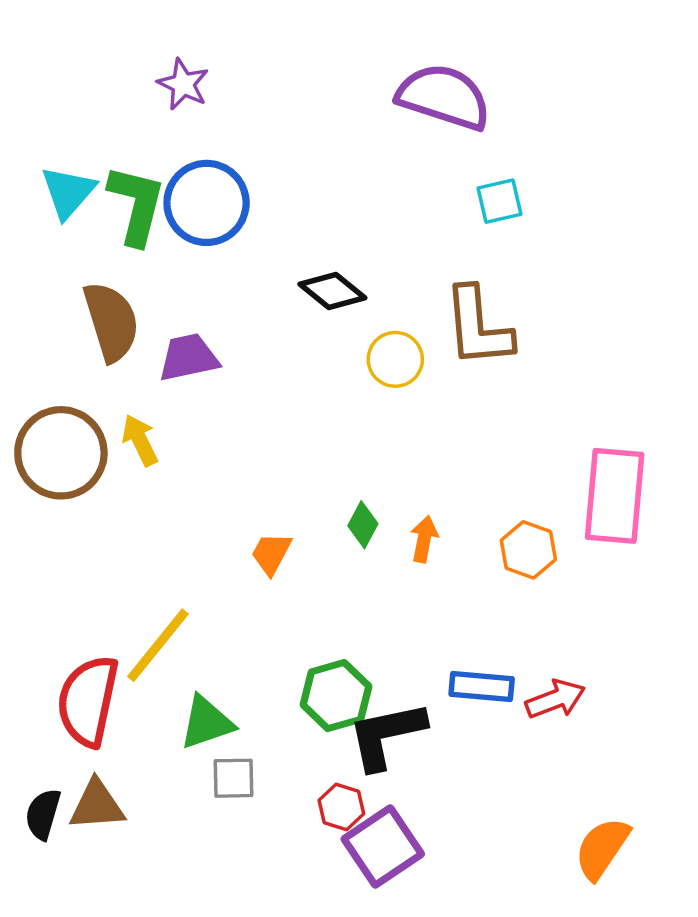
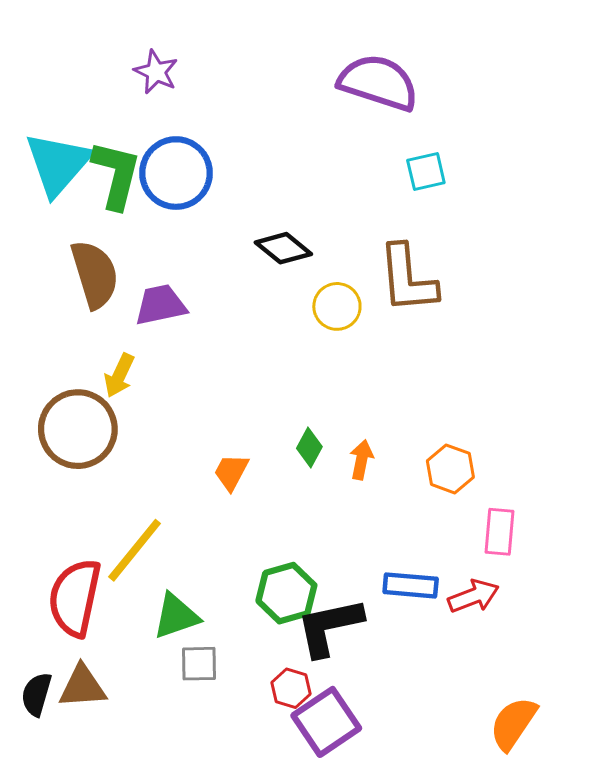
cyan triangle: (68, 192) -> (58, 164), size x1.4
yellow arrow: (140, 440) -> (119, 375), turned -129
brown circle: (61, 453) -> (78, 429), moved
pink rectangle: (615, 496) -> (499, 532), moved, size x0.6

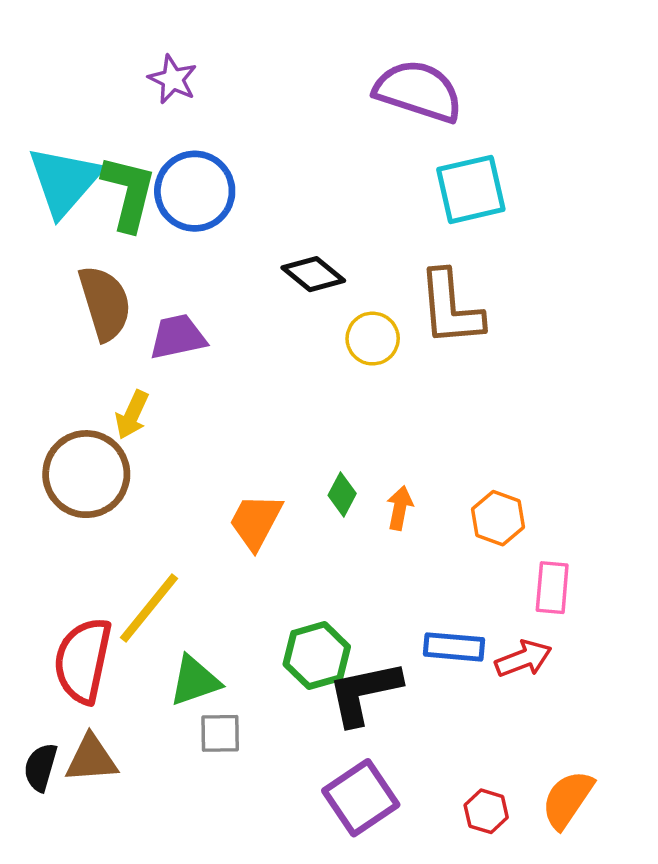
cyan square: (426, 172) -> (471, 189), size x1.6
orange trapezoid: (231, 472) -> (256, 522), size x1.4
red hexagon: (291, 688) -> (486, 811), moved

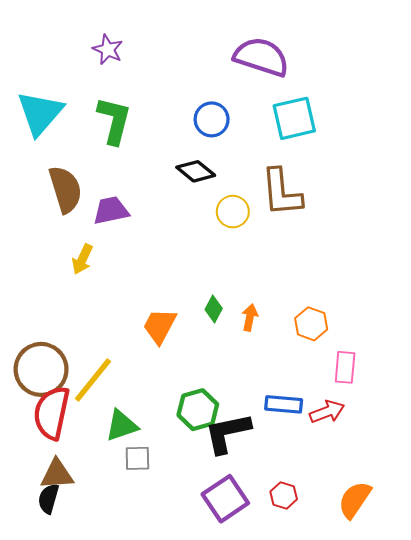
blue circle: (195, 191) -> (212, 119), moved, size x0.7
green L-shape: (129, 193) -> (114, 120), moved
brown circle: (86, 474) -> (41, 369), moved
black semicircle: (41, 767) -> (48, 499), moved
red hexagon: (486, 811) -> (284, 495), moved

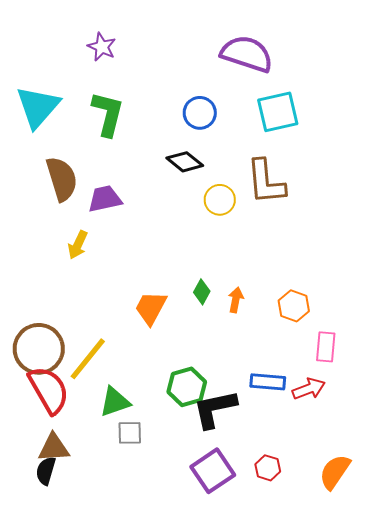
red semicircle: (52, 413) -> (49, 390), turned 138

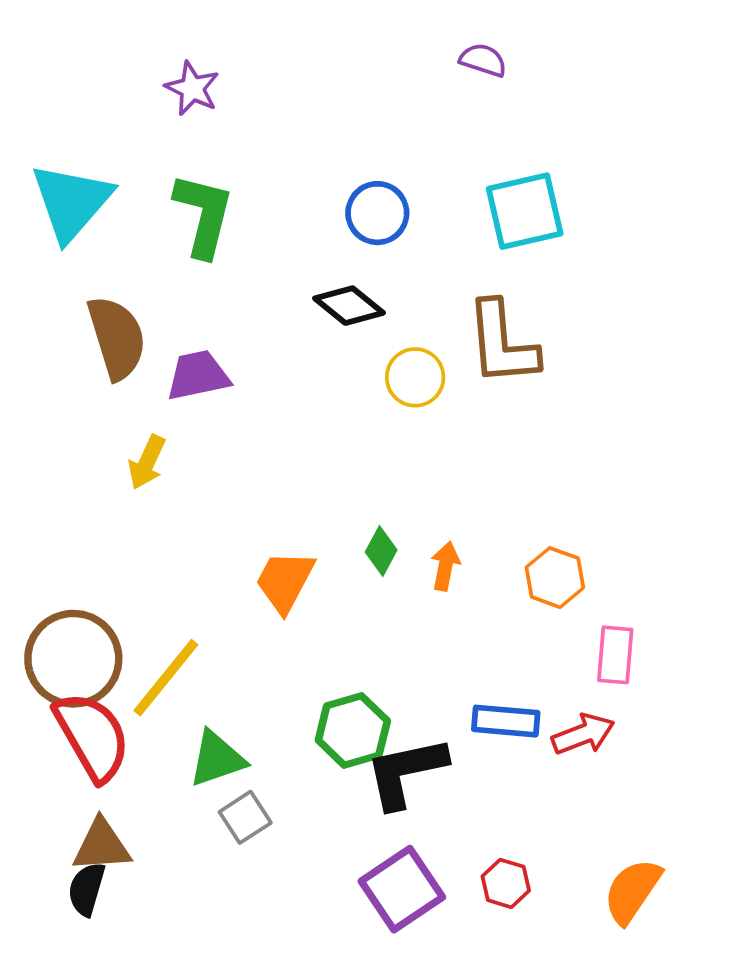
purple semicircle: (247, 54) -> (483, 60), moved, size x0.5
gray square: (130, 433) -> (245, 817), turned -32

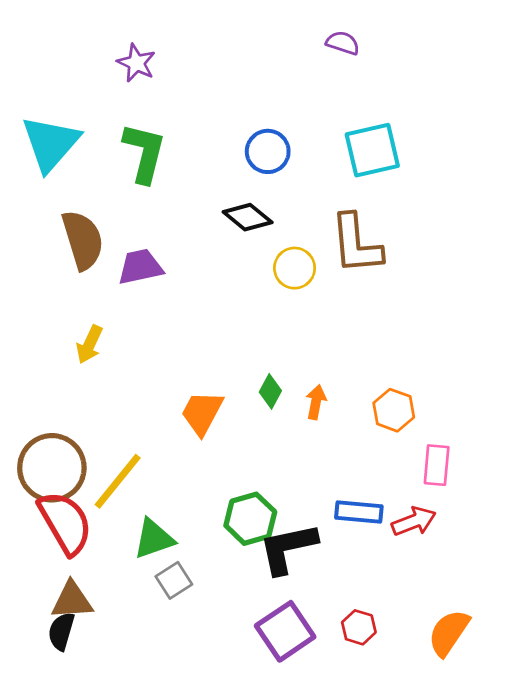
yellow arrow: (147, 462) -> (89, 344), moved

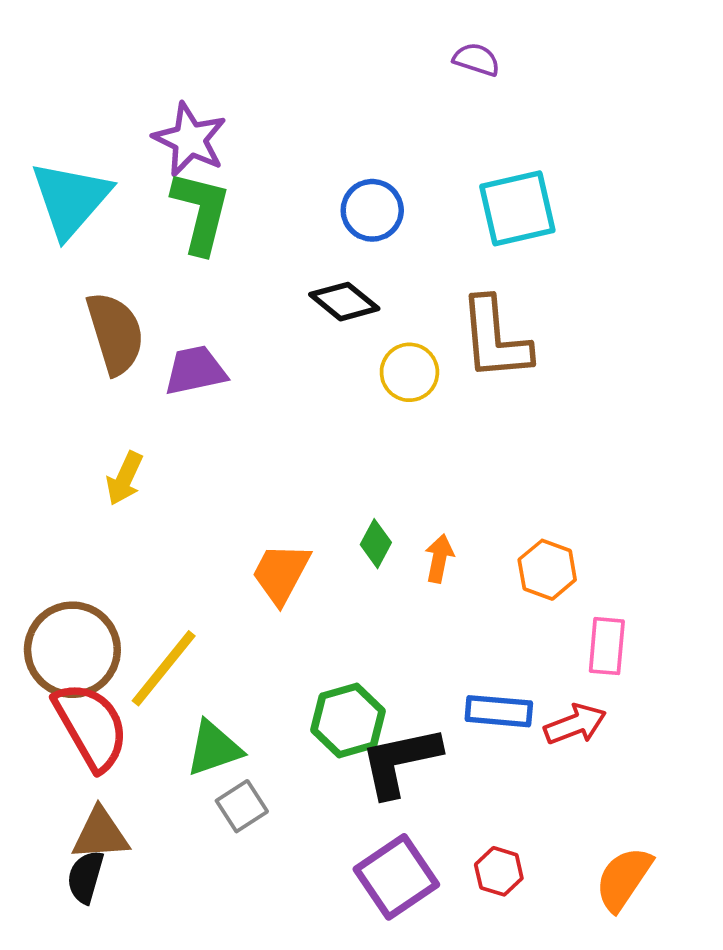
purple star: (136, 63) -> (190, 140), moved, size x1.4

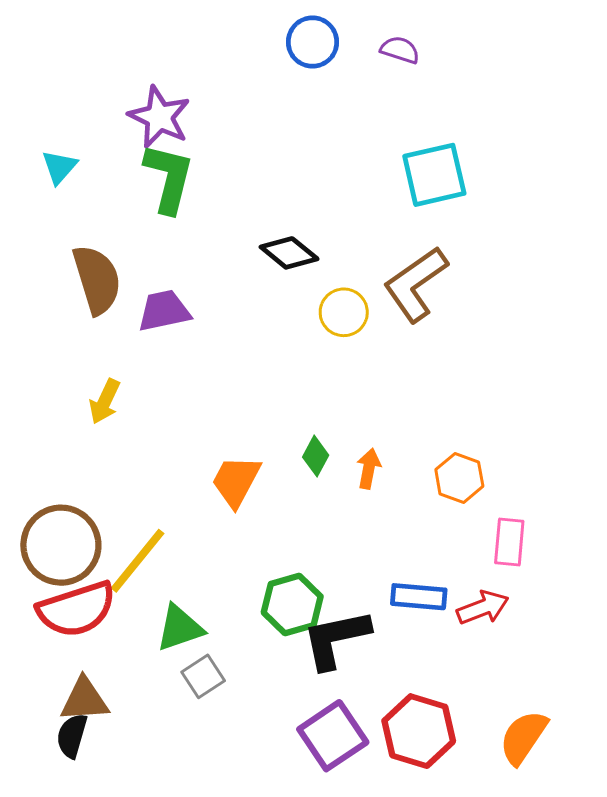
cyan triangle: (71, 199) -> (59, 167), size x0.5
blue circle: (372, 210) -> (312, 42), moved
brown L-shape: (495, 339) -> (416, 284), turned 60
red semicircle: (91, 726) -> (77, 609), turned 102
red hexagon: (499, 871) -> (419, 731), size x1.8

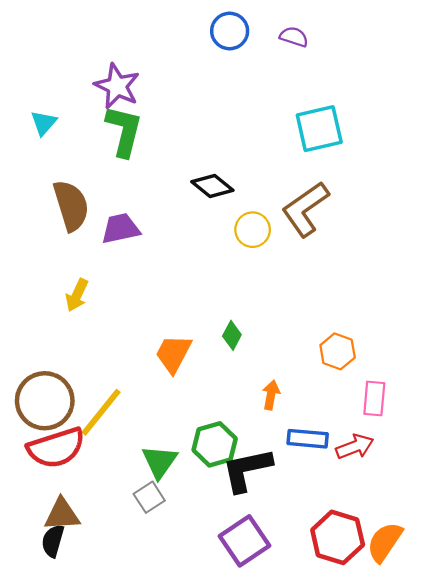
orange arrow: (369, 469) -> (271, 395), moved
green triangle: (180, 628) -> (160, 462), moved, turned -36
red hexagon: (419, 731) -> (338, 537), moved

